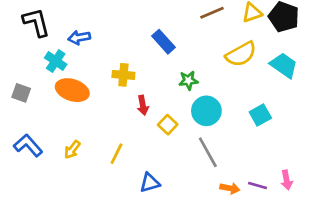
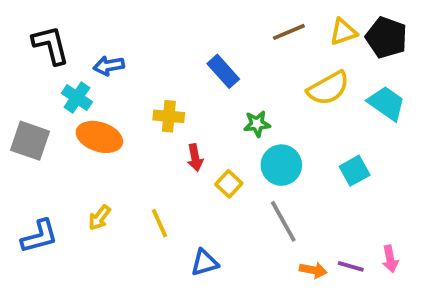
gray square: (21, 93) -> (30, 141), size x1.5
blue L-shape: (28, 145) -> (39, 236), moved, turned 116
yellow line: (117, 154) -> (159, 223), turned -50

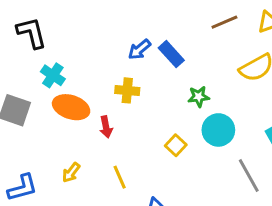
blue arrow: (109, 66) -> (139, 49), moved, turned -30
red arrow: (195, 158) -> (106, 127), moved
gray line: (283, 221) -> (249, 176), moved

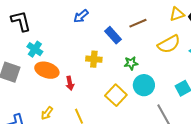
brown line: (224, 22) -> (138, 23), moved
blue arrow: (139, 49) -> (81, 16), moved
yellow cross: (127, 90) -> (94, 59), moved
yellow square: (176, 145) -> (116, 95), size x1.5

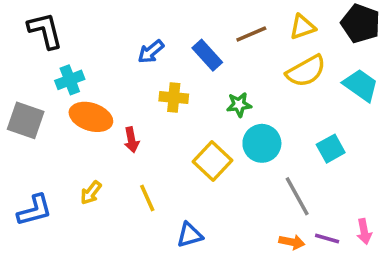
yellow triangle: (177, 14) -> (302, 27), moved
blue arrow: (81, 16) -> (151, 52), moved
cyan cross: (35, 49) -> (70, 80), turned 35

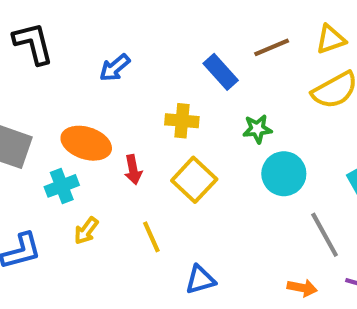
blue arrow: (151, 52) -> (115, 68), moved
cyan cross: (70, 80) -> (62, 186), moved
yellow square: (213, 161) -> (194, 180), moved
orange arrow: (292, 242) -> (302, 288), moved

